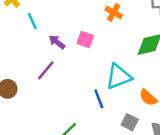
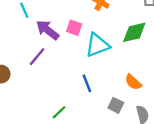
purple arrow: (57, 42) -> (48, 30), size x1.5
cyan triangle: (119, 77) -> (97, 45), moved

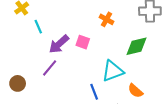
purple arrow: (48, 30) -> (59, 44), turned -80
cyan triangle: (97, 45) -> (113, 71), moved

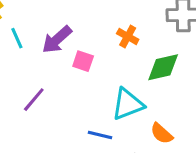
orange cross: (106, 19) -> (128, 36), moved
purple arrow: (59, 44) -> (57, 40), moved
blue line: (94, 92) -> (100, 135), turned -56

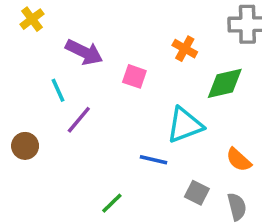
cyan line: (17, 38) -> (58, 90), moved
purple arrow: (57, 40) -> (84, 52), moved, turned -112
orange semicircle: (162, 133) -> (239, 160), moved

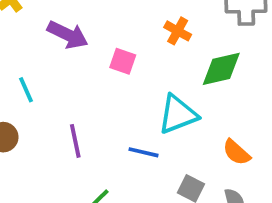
cyan line: (58, 90) -> (26, 90), moved
purple line: (79, 120) -> (75, 141), moved, turned -52

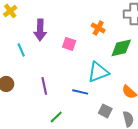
purple arrow: (68, 35) -> (40, 30), turned 65
cyan line: (26, 90) -> (21, 50), moved

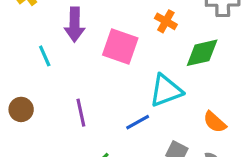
pink square: (69, 44) -> (120, 46), size x1.6
blue line: (80, 92) -> (138, 122), turned -42

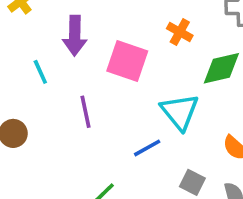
cyan triangle: (166, 91) -> (180, 112), turned -48
purple line: (81, 113) -> (86, 112), moved

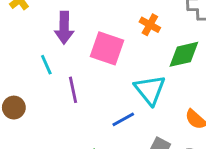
cyan line: (40, 72) -> (46, 65), moved

